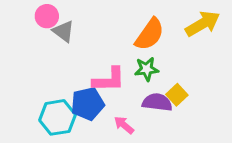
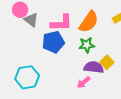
pink L-shape: (109, 80) -> (61, 23), moved
blue pentagon: (88, 104) -> (53, 42), moved
pink arrow: (124, 125) -> (84, 82), moved, turned -80

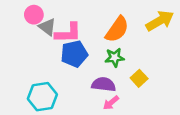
pink L-shape: (61, 23) -> (68, 33), moved
purple semicircle: (94, 67) -> (104, 84), moved

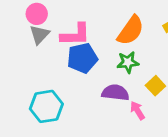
gray triangle: (47, 27) -> (39, 35), moved, turned 36
pink arrow: (111, 103) -> (137, 111), moved, turned 98

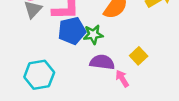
green star: (128, 62) -> (93, 34), moved

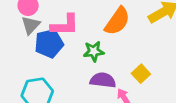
blue pentagon: (72, 31) -> (49, 43), moved

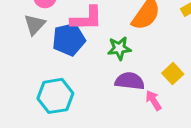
gray triangle: (31, 25) -> (35, 25), moved

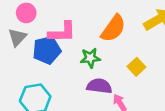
yellow square: (173, 74) -> (136, 67), moved

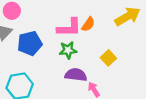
orange semicircle: (113, 28) -> (88, 24), size x0.6
pink L-shape: (62, 32) -> (69, 28), moved

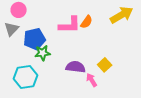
green star: (68, 50) -> (43, 53), moved
yellow square: (108, 58) -> (105, 65), moved

